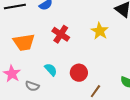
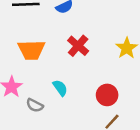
red circle: (79, 73) -> (107, 95), moved

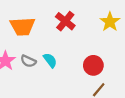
gray semicircle: (35, 105) -> (28, 61), moved

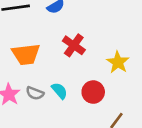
yellow star: (110, 22) -> (118, 62), moved
red circle: (93, 65) -> (93, 92), moved

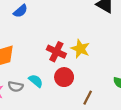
red cross: (74, 45) -> (56, 52), moved

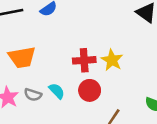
red cross: (56, 52) -> (84, 60), turned -36

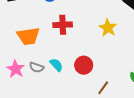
red cross: (84, 60) -> (63, 25), moved
yellow star: (112, 60) -> (108, 28), moved

